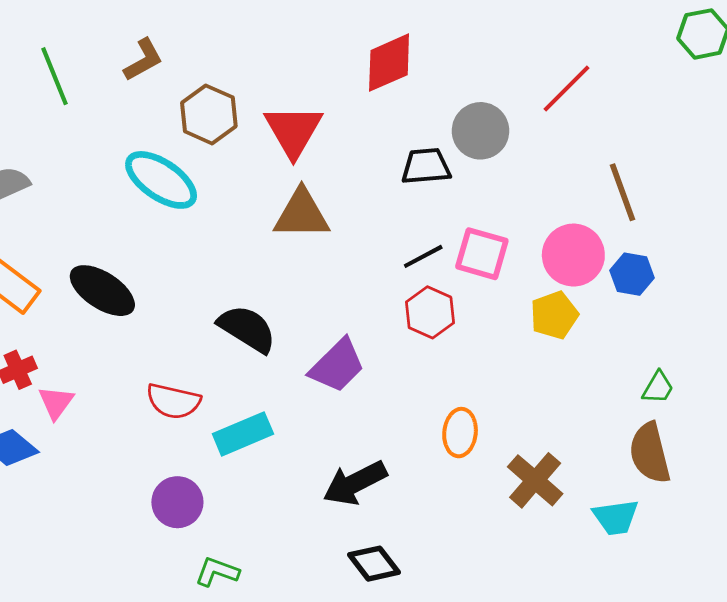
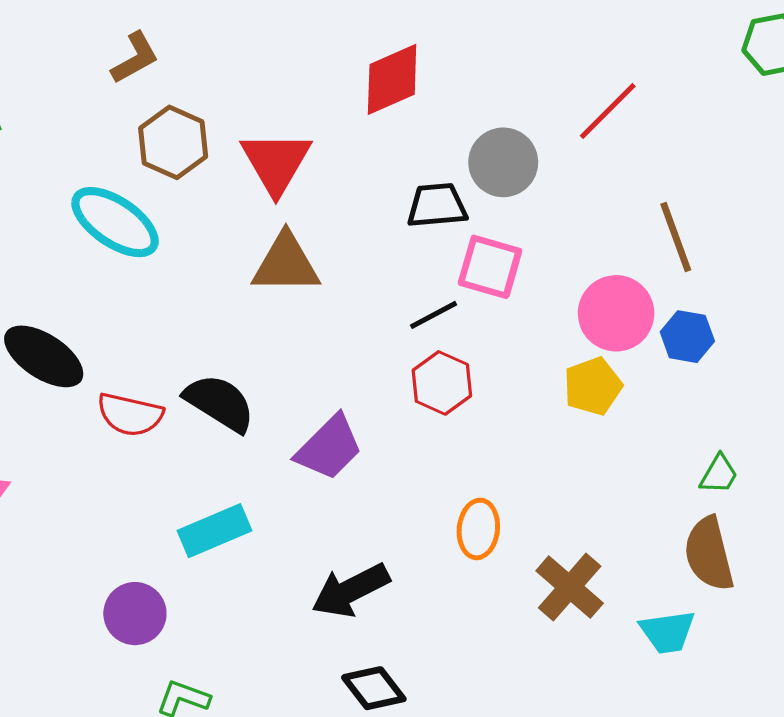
brown L-shape: (143, 60) -> (135, 58), moved
pink square: (482, 254) -> (490, 267), moved
red semicircle: (173, 401) -> (130, 414), moved

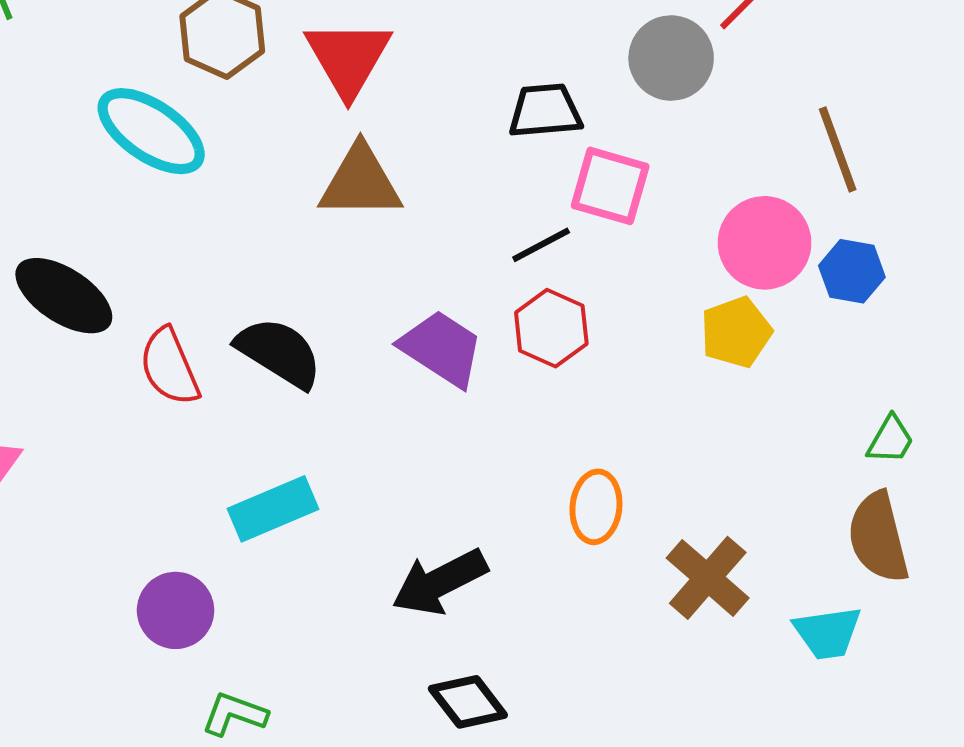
gray circle: (503, 162) -> (671, 58), moved
red semicircle: (130, 414) -> (169, 367), turned 54
purple trapezoid: (329, 448) -> (442, 348), moved, turned -102

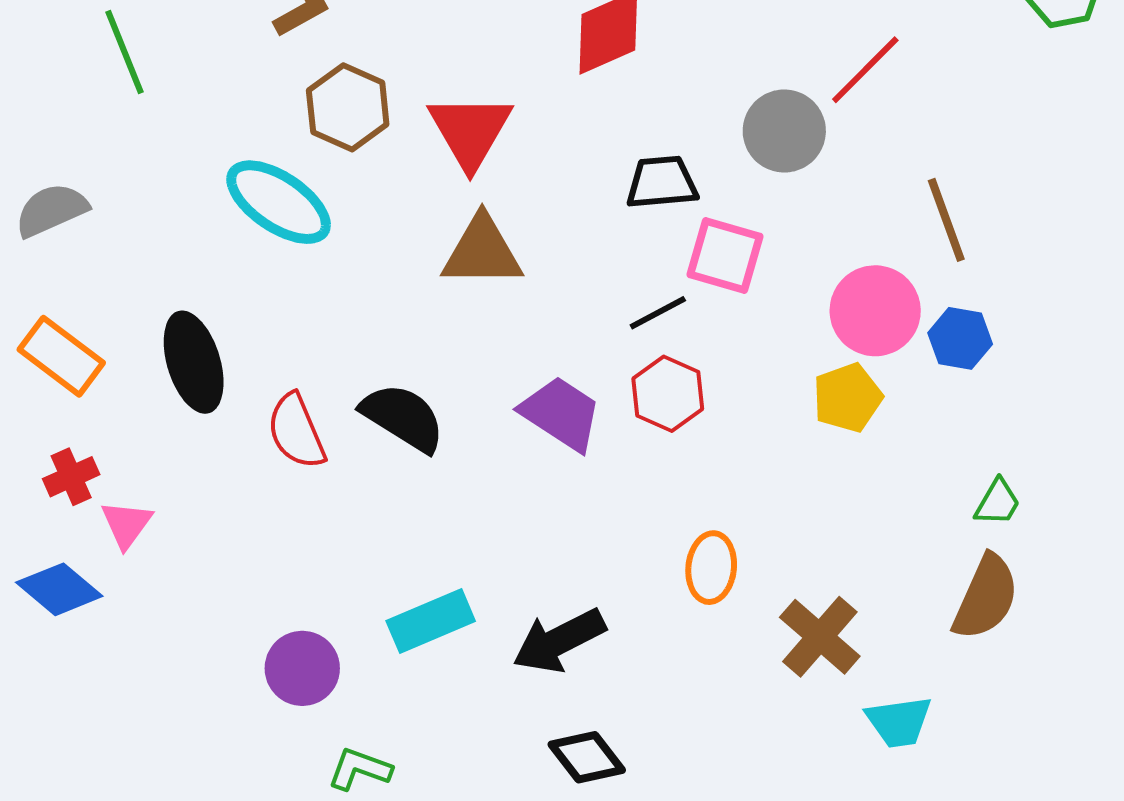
black ellipse: (64, 296) -> (194, 362), turned 40
cyan rectangle: (273, 509) -> (431, 621), moved
brown semicircle: (878, 537) -> (986, 597), turned -142
cyan trapezoid: (827, 633) -> (899, 722), moved

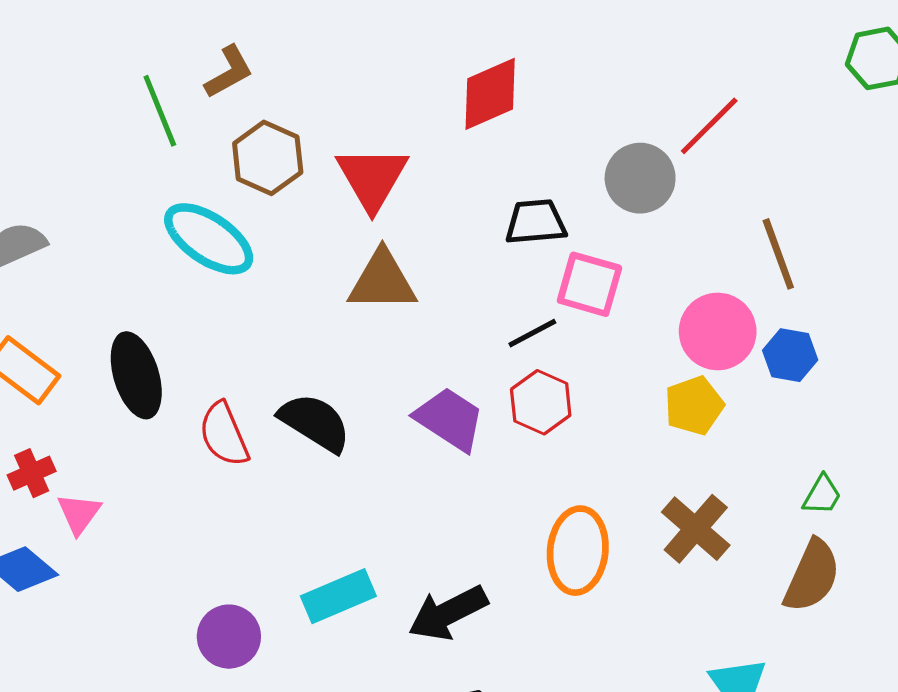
green line: (124, 52) -> (160, 111), moved
orange ellipse: (711, 568) -> (578, 551), size x1.4
brown cross: (820, 637) -> (696, 529), moved

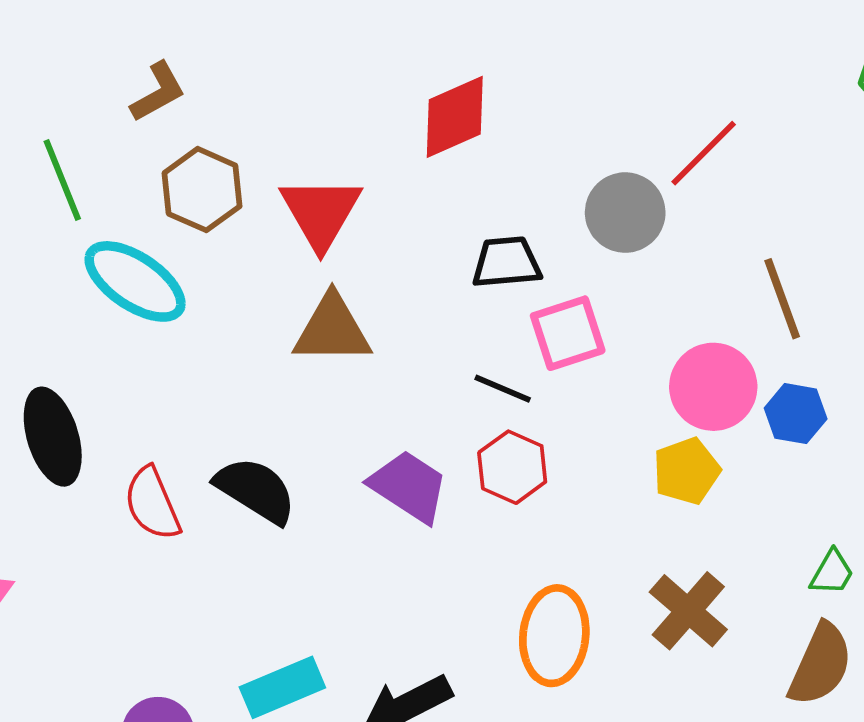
green line: (160, 111) -> (62, 180), moved
pink square: (590, 284) -> (568, 333), turned -34
black line: (532, 333) -> (503, 389), turned 51

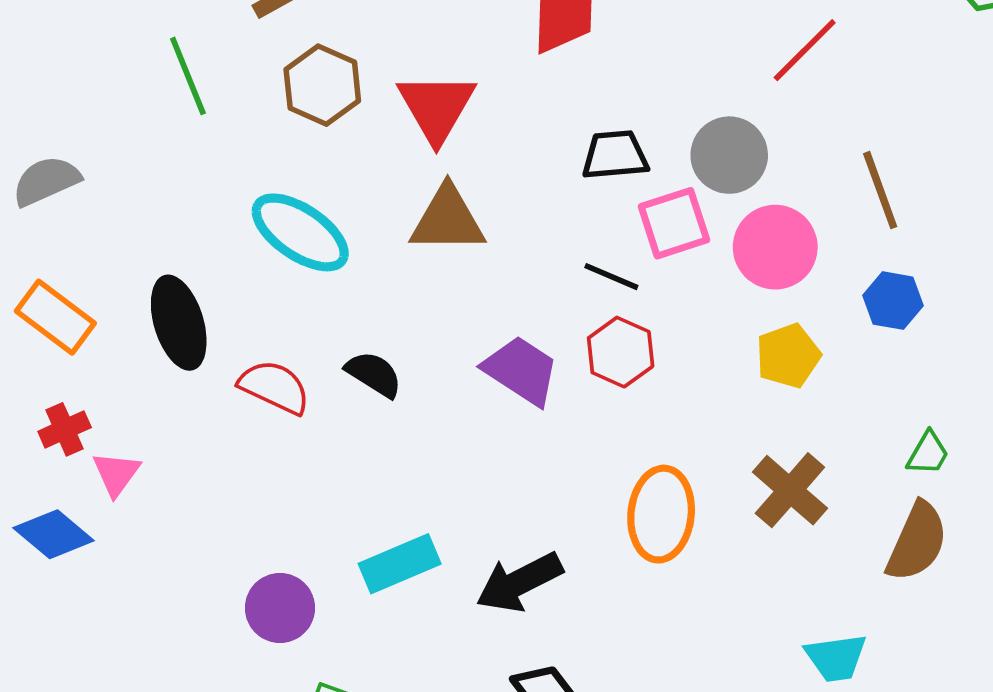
gray circle: (625, 213) -> (729, 155), moved
cyan ellipse: (135, 281) -> (300, 232), moved
pink circle: (713, 387) -> (775, 247), moved
black semicircle: (256, 490) -> (374, 374), size x0.7
red semicircle: (152, 504) -> (274, 387), turned 138

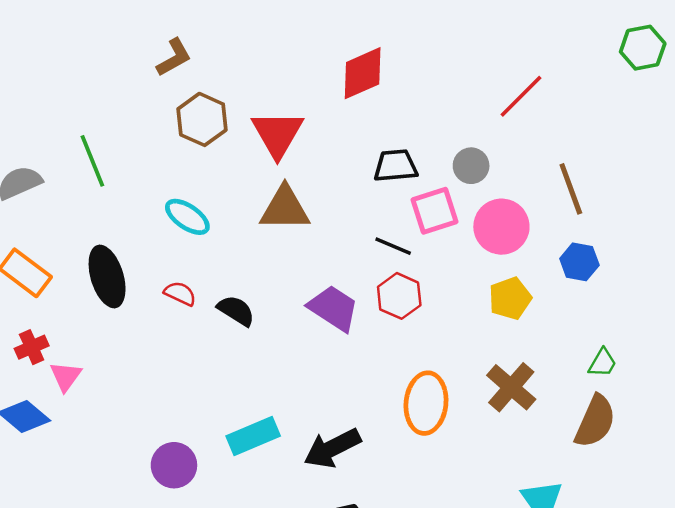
green line: (188, 76) -> (92, 161), moved
gray circle: (729, 155) -> (471, 166), size x0.7
cyan ellipse: (300, 232) -> (187, 217), size x0.7
red semicircle: (274, 387) -> (180, 294), moved, size x0.7

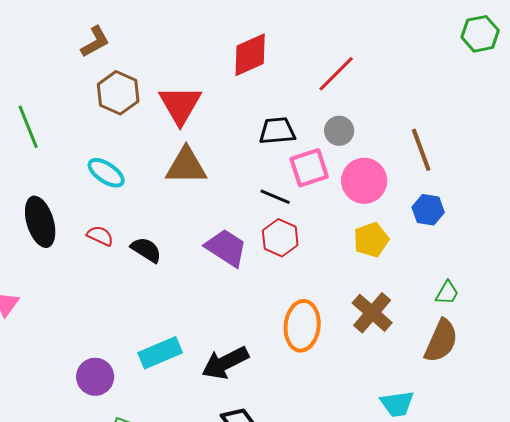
red line: (521, 96) -> (336, 74), moved

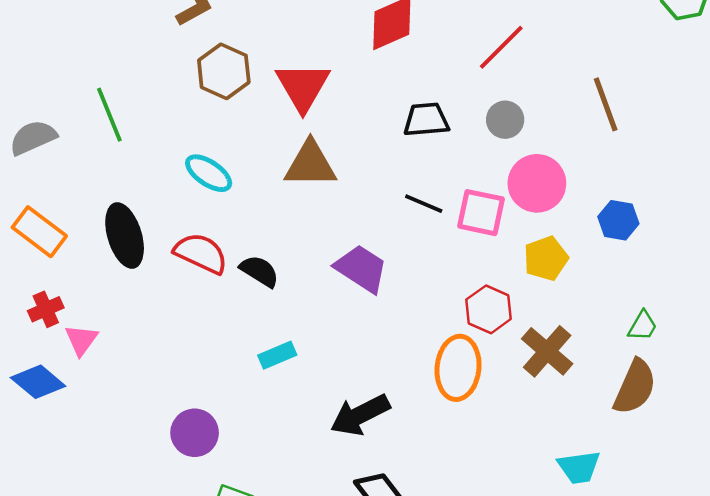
brown line: (421, 150) -> (606, 104), moved
pink square: (309, 168) -> (481, 213), moved, turned 30
red semicircle: (100, 236) -> (201, 253), size x1.6
red hexagon: (280, 238) -> (489, 309), moved
cyan rectangle: (160, 353) -> (277, 355), moved, size x0.7

